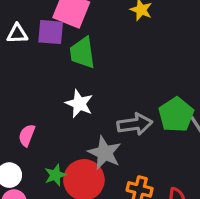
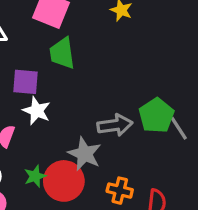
purple square: (51, 32) -> (25, 82), moved
white star: (79, 104) -> (37, 111), moved

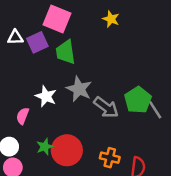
purple square: (25, 82) -> (37, 42), moved, turned -30
gray arrow: (115, 125) -> (106, 107), turned 45
gray star: (85, 154) -> (79, 89), moved

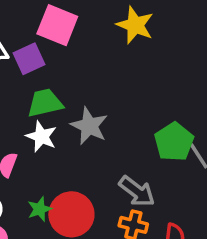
yellow star: (111, 19) -> (135, 25), size x1.5
green trapezoid: (66, 52) -> (45, 103), moved, turned 85
gray arrow: (106, 107) -> (137, 191), moved

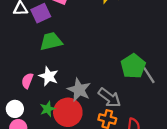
gray star: (89, 126) -> (79, 90), moved
white star: (41, 137) -> (49, 76), moved

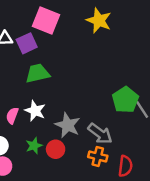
red circle: (68, 112) -> (56, 149), size x0.6

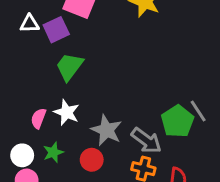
green trapezoid: (37, 73) -> (69, 67), turned -40
green pentagon: (125, 100) -> (177, 121), moved
green star: (34, 146) -> (53, 152), moved

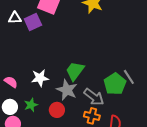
green trapezoid: (69, 67) -> (75, 71), moved
white star: (67, 112) -> (40, 78), turned -30
pink semicircle: (38, 118) -> (11, 82), moved, turned 104

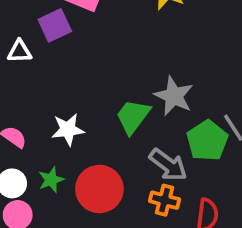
white triangle: (15, 18) -> (19, 51), moved
gray star: (67, 90) -> (174, 96), moved
red circle: (57, 110) -> (99, 189), size x1.6

